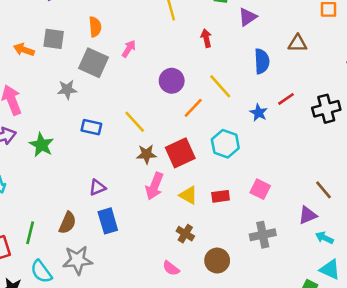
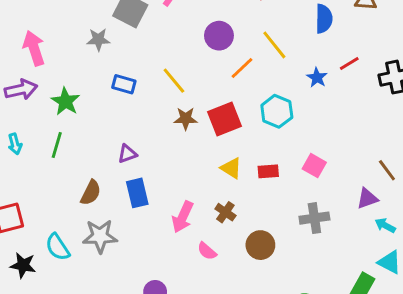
pink arrow: (154, 186) -> (183, 217), moved
green line: (30, 233) -> (57, 145), moved

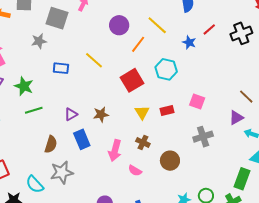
brown star: (186, 119) -> (101, 114), moved
green line: (57, 145) -> (34, 110), moved, turned 66
yellow triangle: (231, 168) -> (142, 112), turned 35

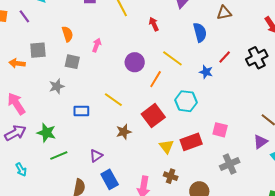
gray square: (57, 18) -> (72, 62), size x0.7
red rectangle: (167, 110) -> (191, 142), size x1.5
brown star: (101, 114) -> (124, 132), moved

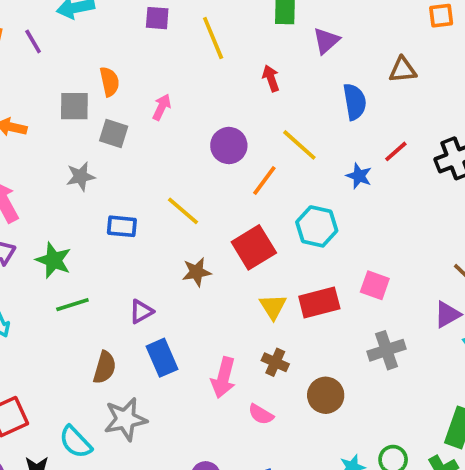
gray square: (38, 50) -> (74, 106), moved

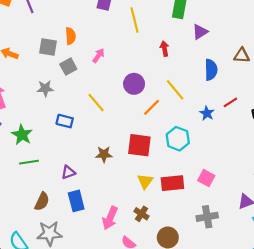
gray square: (114, 134) -> (68, 67), turned 35
yellow line: (183, 211) -> (96, 103), moved
red square: (254, 247) -> (139, 145), turned 30

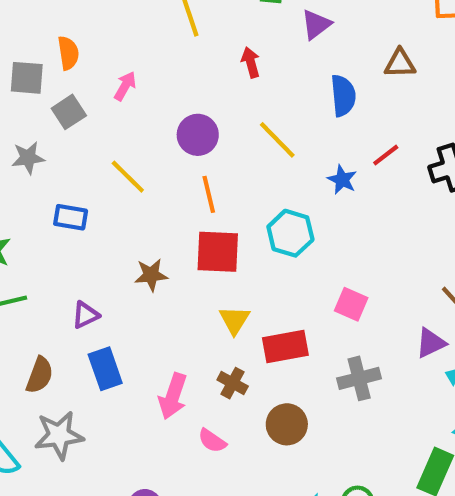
orange line: (152, 107) -> (209, 194), moved, turned -54
red rectangle: (172, 183) -> (285, 346), moved

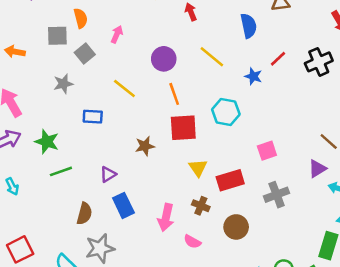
pink square: (351, 304) -> (267, 151), turned -36

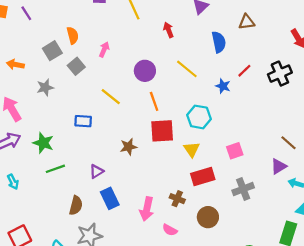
gray square: (57, 36) -> (52, 51), turned -30
gray star: (63, 84) -> (45, 87), moved
yellow triangle: (198, 168) -> (192, 149), moved

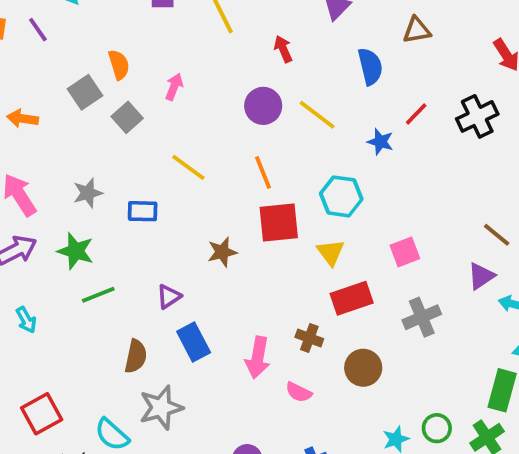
purple circle: (145, 71) -> (263, 106), moved
gray star: (45, 87) -> (88, 193), moved

